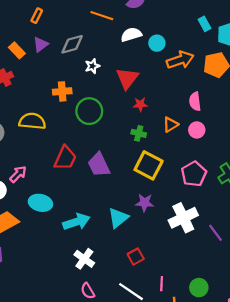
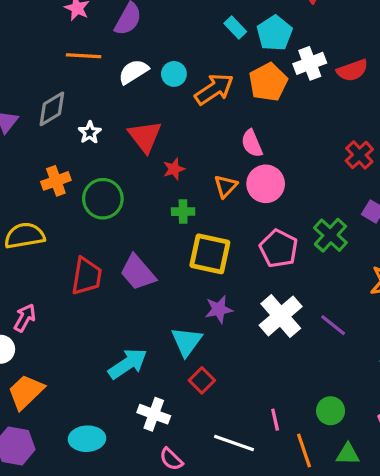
pink circle: (197, 130) -> (266, 184), size x1.5
cyan ellipse: (40, 203) -> (87, 439), moved
red square: (136, 257) -> (202, 380), moved

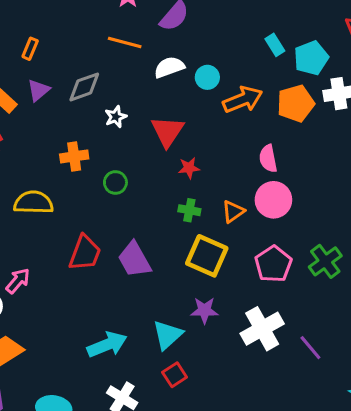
orange triangle: (226, 186) -> (233, 211), moved
green circle: (103, 199) -> (115, 182), size x0.6

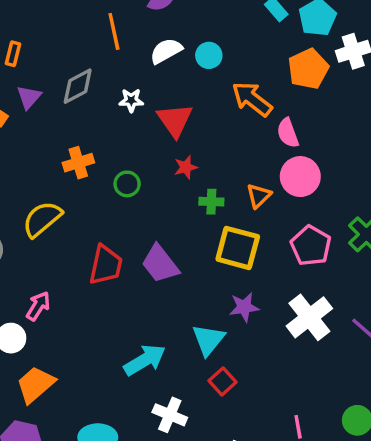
orange line: (125, 42) -> (114, 31), turned 72
orange arrow: (243, 100) -> (252, 99), moved, turned -111
white star: (116, 117) -> (131, 100), moved, turned 30
red star: (189, 168) -> (186, 167), moved
yellow semicircle: (34, 202) -> (42, 219), turned -33

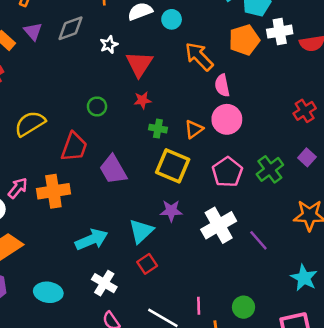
purple triangle: (29, 97) -> (33, 31), turned -30
white star: (131, 100) -> (109, 45), turned -30
orange cross: (78, 163) -> (53, 191), moved, size x1.4
red trapezoid: (106, 265) -> (74, 147), moved

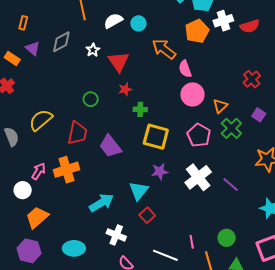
orange triangle: (194, 129) -> (220, 106), moved

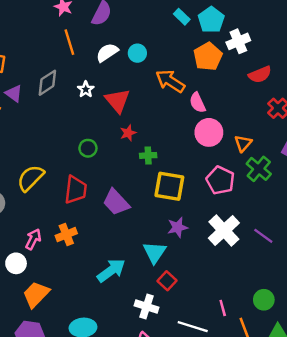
red semicircle: (250, 26) -> (260, 75), moved
orange cross: (67, 170) -> (66, 235), size x0.7
white cross: (116, 235) -> (146, 307), moved

